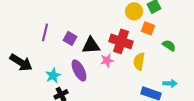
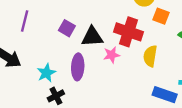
purple line: (45, 32) -> (25, 21), moved
purple ellipse: (79, 70) -> (78, 67), turned 30

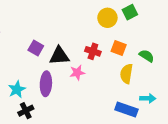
orange square: (161, 16) -> (119, 48), moved
red cross: (128, 32) -> (93, 51), size x0.6
yellow semicircle: (150, 56) -> (126, 74), moved

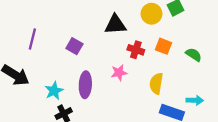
black triangle: (59, 56) -> (115, 25), moved
yellow semicircle: (126, 74) -> (156, 84), moved

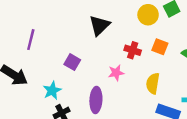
black triangle: (115, 25) -> (99, 25), moved, turned -40
purple square: (74, 46) -> (72, 62), moved
purple ellipse: (85, 85) -> (96, 100), moved

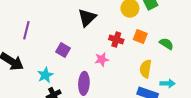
yellow semicircle: (153, 83) -> (146, 69), moved

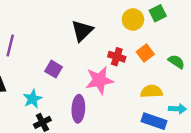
orange square: (140, 36) -> (145, 53), turned 32
pink star: (102, 59) -> (99, 80), size x1.6
yellow semicircle: (146, 69) -> (152, 91), turned 78

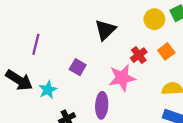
red cross: (117, 57) -> (139, 55), turned 35
cyan star: (32, 99) -> (48, 90), moved

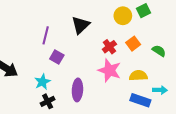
purple line: (36, 44) -> (46, 35), moved
pink star: (122, 78) -> (109, 70), moved, turned 30
cyan star: (48, 90) -> (42, 82), moved

